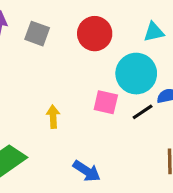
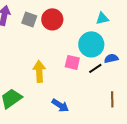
red circle: (95, 34) -> (52, 19), moved
yellow arrow: (53, 117) -> (39, 71), size x1.5

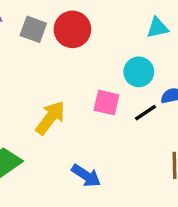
cyan circle: (91, 44) -> (139, 72), size x0.7
yellow arrow: (39, 71) -> (50, 118), turned 40

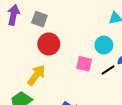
red circle: (72, 29) -> (49, 44), moved
yellow arrow: (50, 118) -> (36, 75), moved

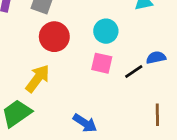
cyan circle: (104, 45) -> (106, 31), moved

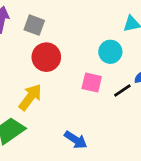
cyan circle: (106, 31) -> (110, 52), moved

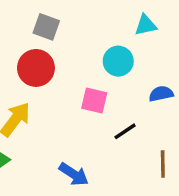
gray square: (34, 25) -> (46, 27), moved
black line: (122, 90) -> (125, 131), moved

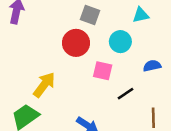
gray square: (46, 27) -> (90, 15), moved
red circle: (36, 68) -> (76, 43), moved

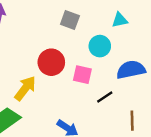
red circle: (76, 43) -> (51, 62), moved
blue semicircle: (152, 66) -> (131, 70), size x1.6

